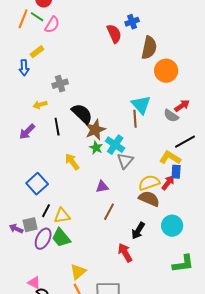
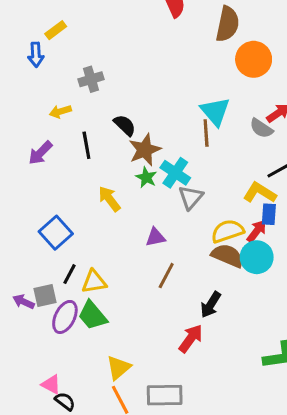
black semicircle: (82, 114) -> (125, 125), size x0.7
cyan circle: (172, 226) -> (257, 257), moved
red arrow: (125, 253) -> (191, 338), turned 66

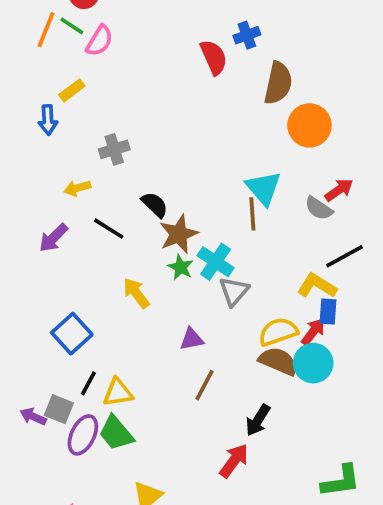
black line: (86, 145) -> (109, 229), turned -48
gray square: (45, 296) -> (59, 409), turned 35

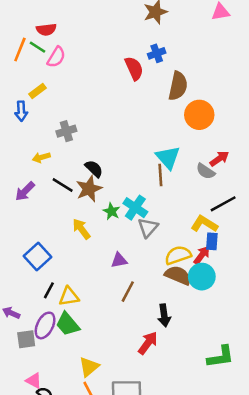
brown star: (179, 234) -> (89, 189), moved
gray square: (59, 409) -> (26, 339), moved, turned -30
black arrow: (258, 420) -> (164, 315), turned -40

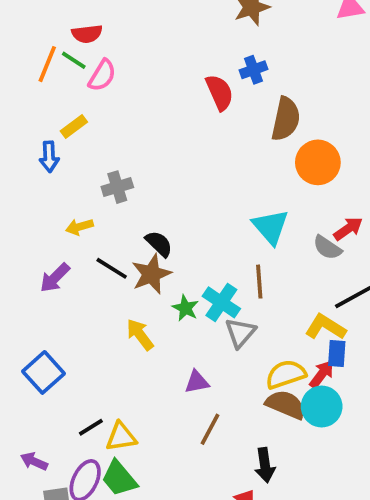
brown line: (160, 175) -> (259, 282), moved
blue square: (38, 256) -> (44, 372), moved
black line: (49, 290) -> (91, 427), turned 30

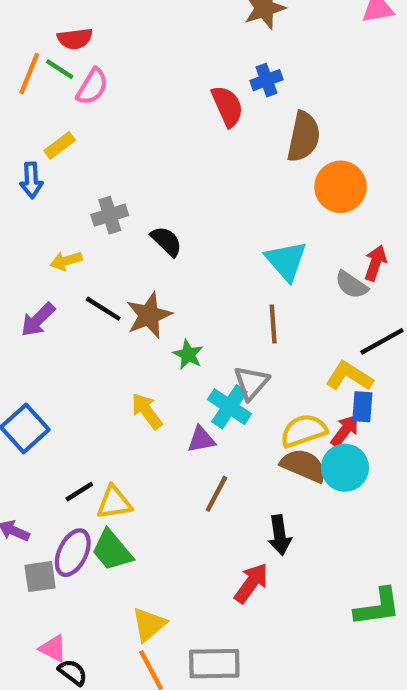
red arrow: (348, 229) -> (375, 263), turned -36
black semicircle: (159, 244) -> (166, 241), moved
cyan cross: (221, 302) -> (230, 407), moved
yellow arrow: (140, 335) -> (147, 411), moved

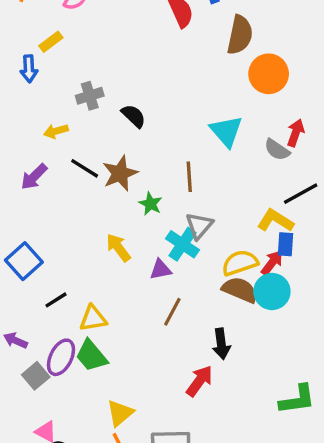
brown line: (273, 324) -> (189, 177), moved
black line: (79, 492) -> (56, 300), moved
gray square: (40, 577) -> (36, 376), turned -32

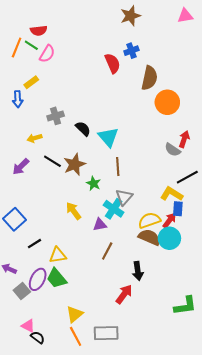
cyan triangle: (226, 131) -> (108, 137), moved

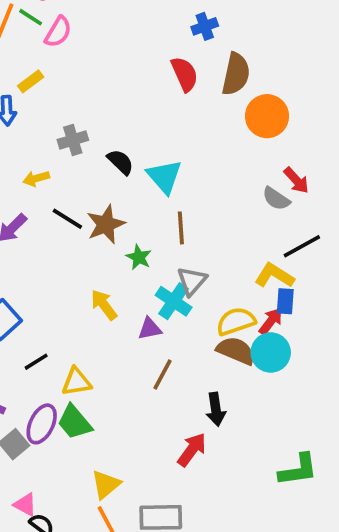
red semicircle: (112, 63) -> (185, 74), moved
red arrow: (184, 139) -> (296, 180), turned 119

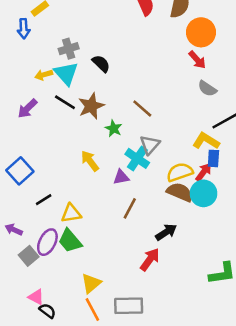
cyan triangle: (164, 177) -> (66, 74), moved
red arrow: (296, 180) -> (197, 60), moved
brown line: (181, 228) -> (142, 108), turned -45
black arrow: (216, 409) -> (166, 232), turned -115

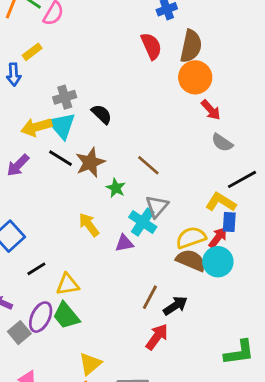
orange circle: (201, 32) -> (195, 77), moved
yellow arrow: (44, 75) -> (36, 127), size x1.5
brown line: (130, 208) -> (150, 297), moved

